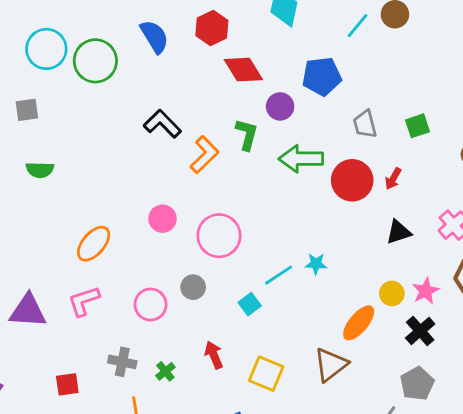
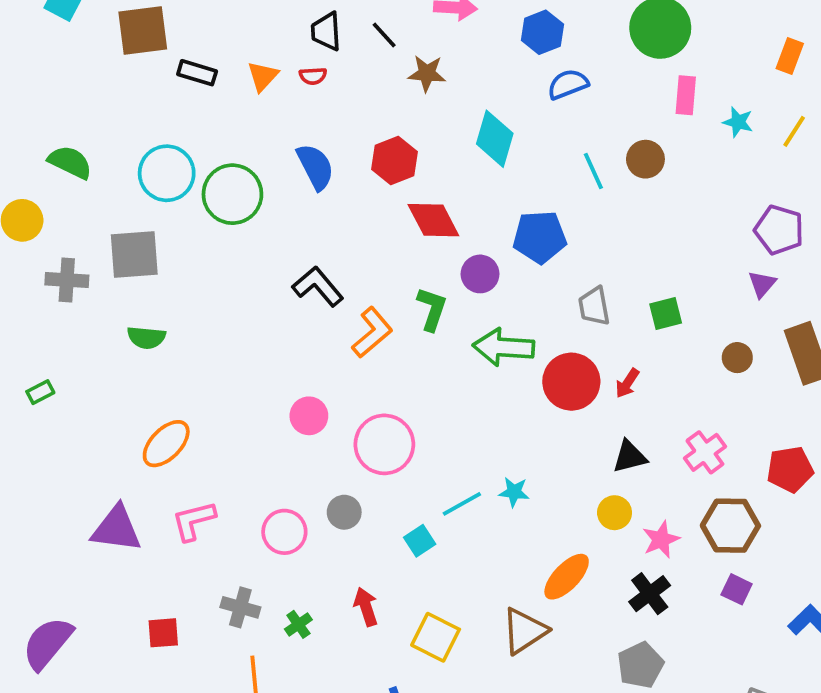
cyan line: (358, 26) -> (593, 171), turned -68
gray square: (27, 110) -> (134, 255), size x1.6
orange ellipse: (94, 244) -> (166, 444), moved
yellow circle: (392, 293) -> (615, 513), moved

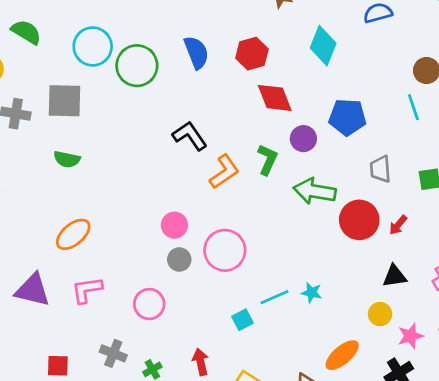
cyan line: (593, 171) -> (413, 107), moved
gray circle: (344, 512) -> (179, 259), moved

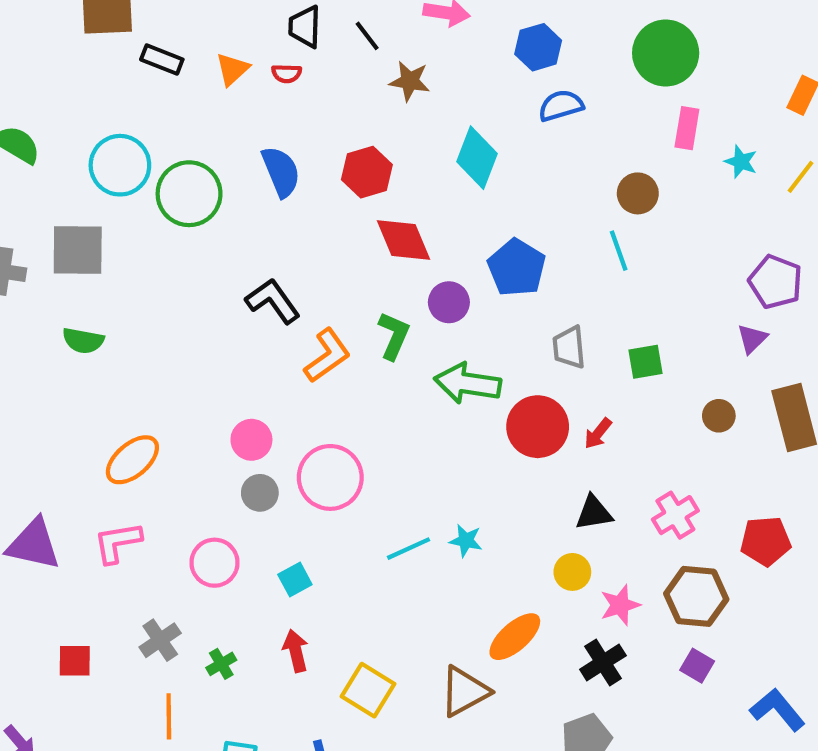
blue pentagon: (347, 117) -> (517, 268), turned 30
orange ellipse: (73, 234) -> (132, 460), moved
cyan square: (243, 320) -> (295, 580), moved
gray cross: (113, 353) -> (160, 640), turned 35

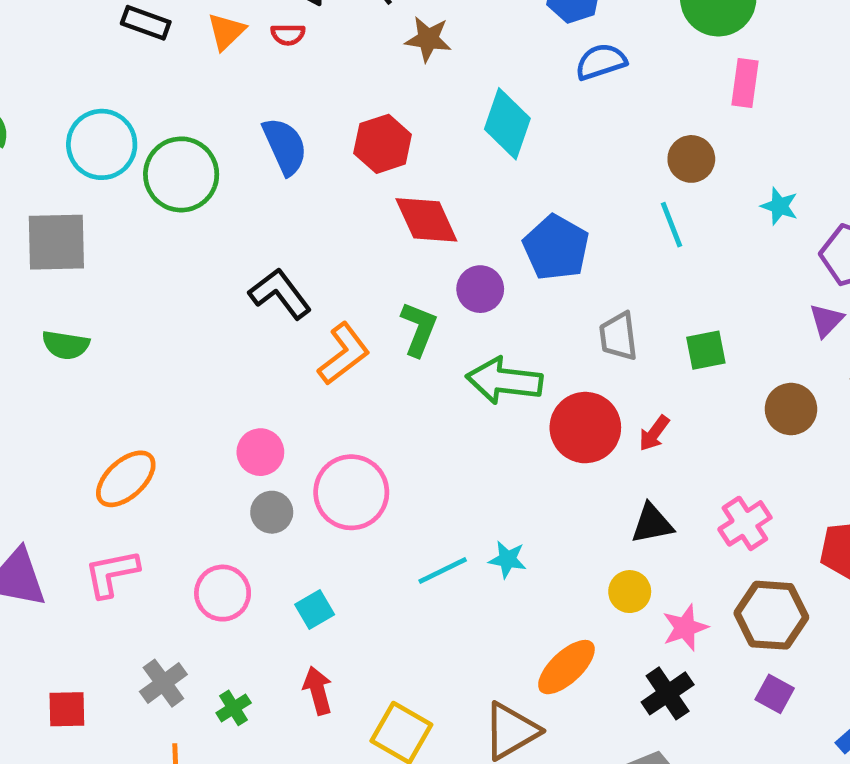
cyan star: (741, 162) -> (779, 206), moved
brown circle: (719, 416) -> (791, 409), size x1.4

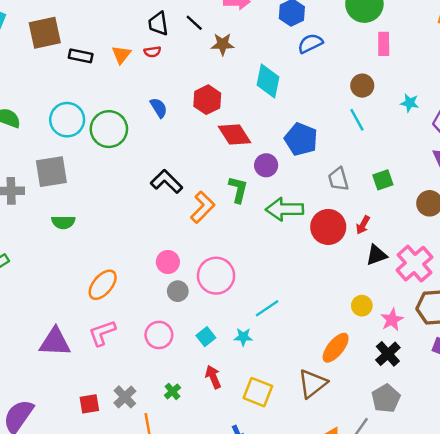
blue semicircle: (285, 146) -> (159, 108), size x0.7
pink cross: (745, 523) -> (415, 264), size x1.4
black triangle: (652, 524) -> (376, 255), moved
cyan star: (507, 559) -> (243, 337), moved
gray cross: (163, 683) -> (125, 397), moved

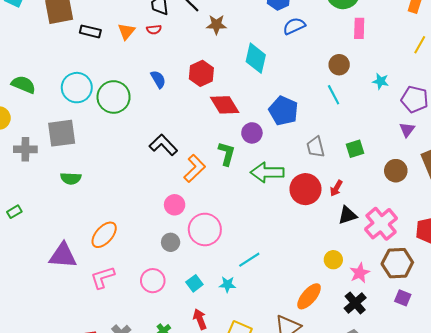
pink circle: (168, 262) -> (175, 205), moved
purple triangle: (55, 342) -> (63, 255), moved

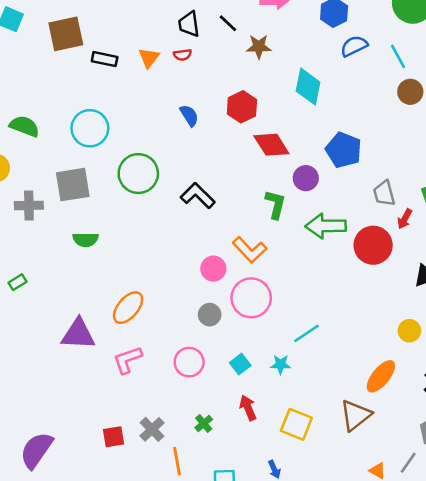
cyan line: (334, 95) -> (398, 56), moved
green circle: (114, 97) -> (138, 174), moved
orange L-shape: (195, 168) -> (250, 250), moved, turned 92
red arrow: (336, 188) -> (405, 219), moved

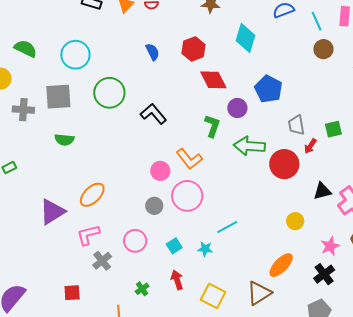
yellow circle: (409, 331) -> (295, 221), moved
purple triangle: (78, 334) -> (52, 212), turned -40
gray cross: (152, 429) -> (102, 261), moved

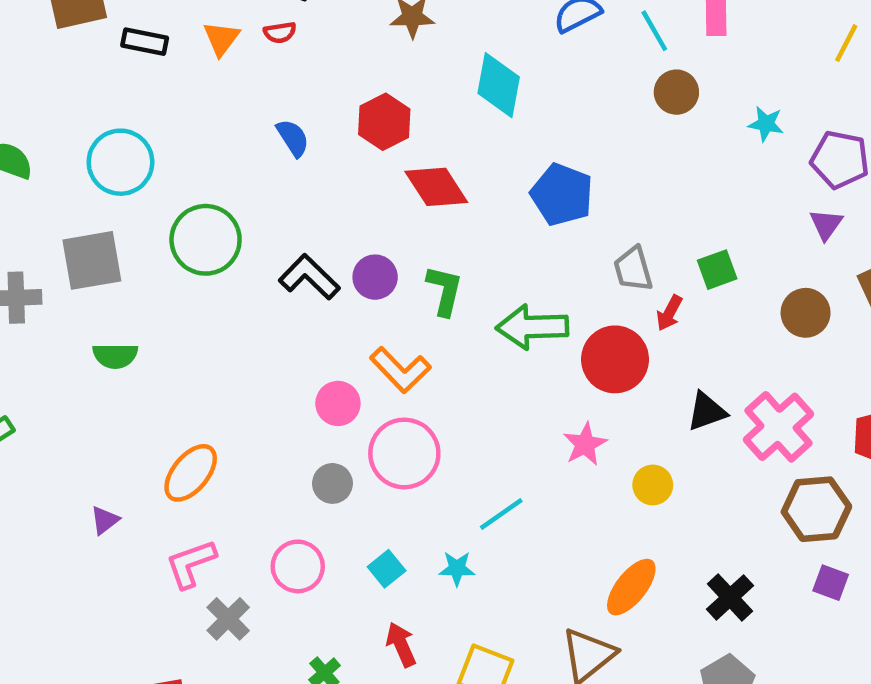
purple circle: (237, 108) -> (375, 277), moved
purple triangle: (52, 212) -> (105, 520), size x0.5
pink star: (330, 246) -> (585, 444), moved

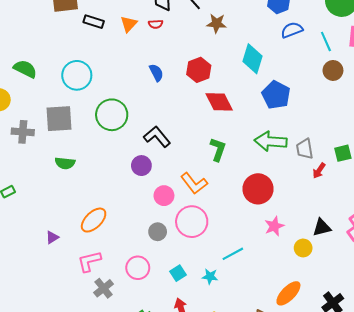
blue pentagon: (562, 195) -> (276, 95), moved
purple circle: (375, 277) -> (141, 166), moved
green arrow: (532, 327) -> (271, 141), moved
red circle: (615, 359) -> (258, 189), moved
black triangle: (707, 411) -> (322, 227), moved

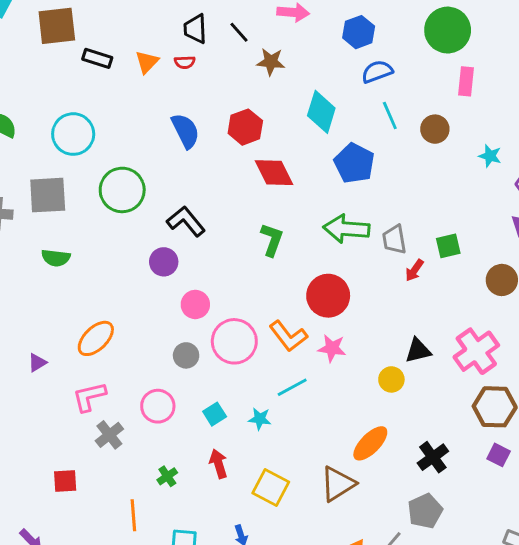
cyan line: (326, 42) -> (390, 115), moved
blue semicircle: (156, 73) -> (185, 131), size x1.4
orange L-shape: (194, 183) -> (288, 336), moved
pink star: (274, 226) -> (332, 348), moved, turned 30

